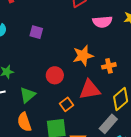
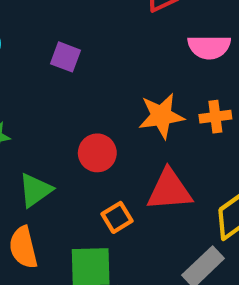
orange cross: (109, 66) -> (215, 117), moved

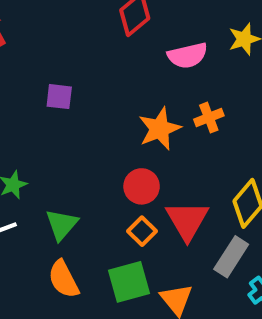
red circle: (97, 153) -> (142, 186), moved
red triangle: (169, 190) -> (187, 220), moved, turned -42

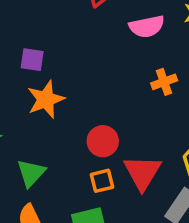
orange star: (160, 129) -> (46, 99), moved
orange square: (142, 231) -> (102, 181), turned 30

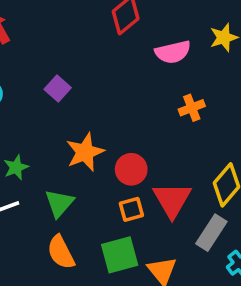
purple square: (32, 60) -> (58, 89), turned 35
orange star: (46, 99) -> (85, 152), moved

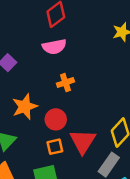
pink semicircle: (173, 52) -> (54, 47), moved
orange cross: (192, 108) -> (65, 83), moved

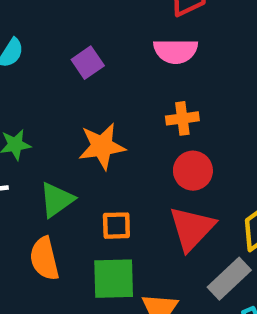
red circle: (56, 119) -> (193, 171), moved
orange square: (55, 147) -> (116, 226), moved

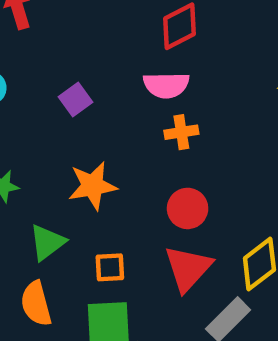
orange cross: (182, 118) -> (181, 132), moved

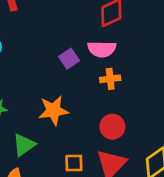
purple square: (76, 99) -> (69, 59), moved
orange square: (110, 267) -> (74, 163), moved

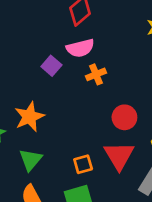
orange star: (54, 110) -> (29, 117), moved
red circle: (112, 127) -> (124, 117), moved

